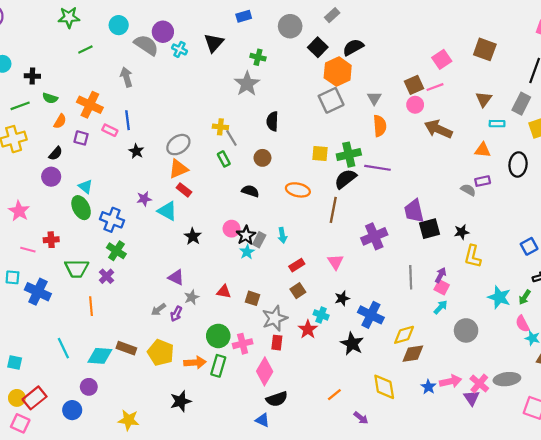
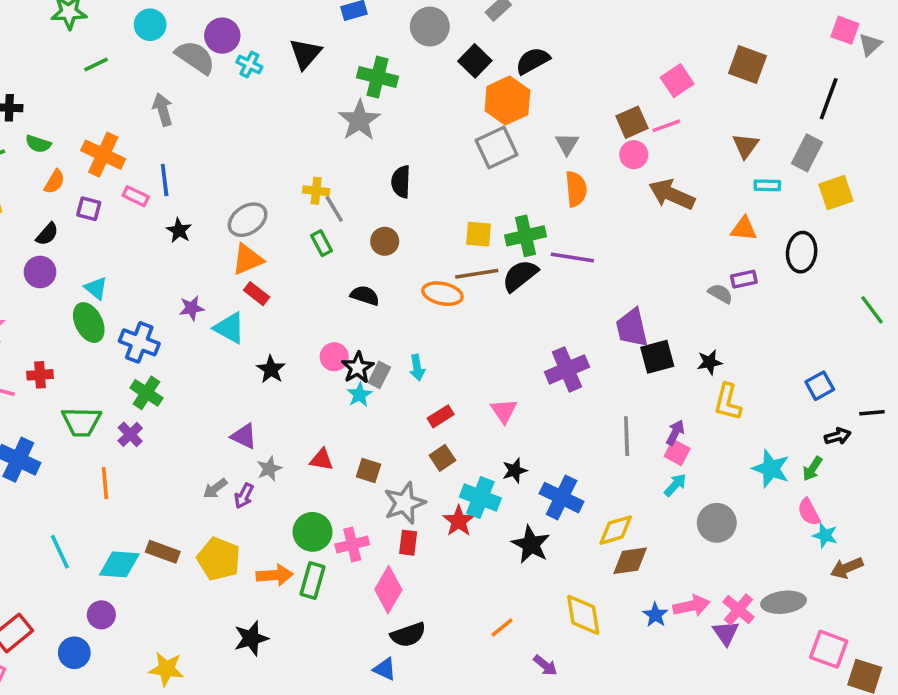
green cross: (258, 57) -> (377, 77), size x1.5
brown line: (333, 210) -> (477, 274), moved, turned 70
cyan cross: (321, 315) -> (480, 498), size x1.5

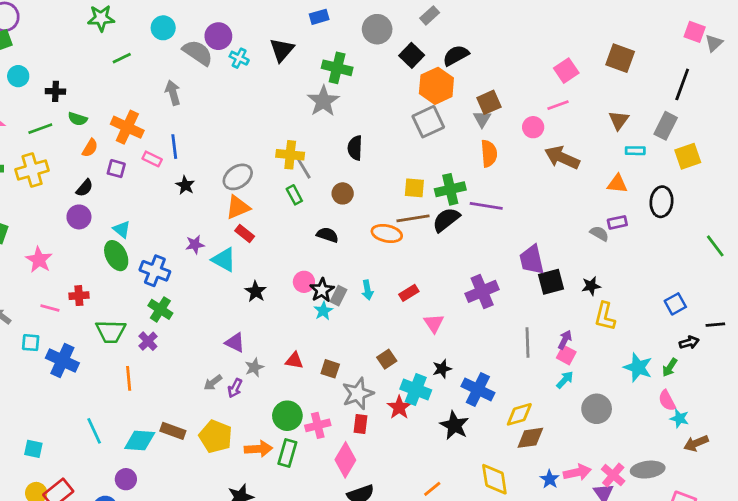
brown square: (632, 122) -> (489, 102), moved
yellow cross: (316, 191) -> (290, 155), size x1.4
red rectangle: (441, 416) -> (409, 293), moved

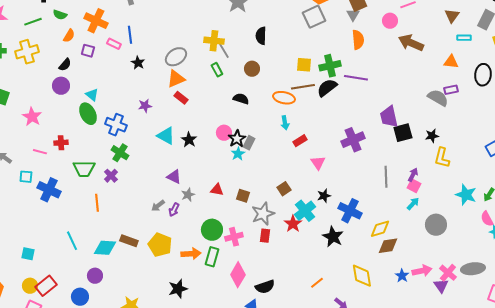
gray semicircle: (599, 233) -> (438, 98), size x1.5
cyan triangle: (224, 260) -> (166, 136), moved
cyan arrow: (367, 290) -> (285, 123), moved
cyan cross: (416, 389) -> (305, 211), turned 30
pink diamond: (345, 460) -> (238, 275), moved

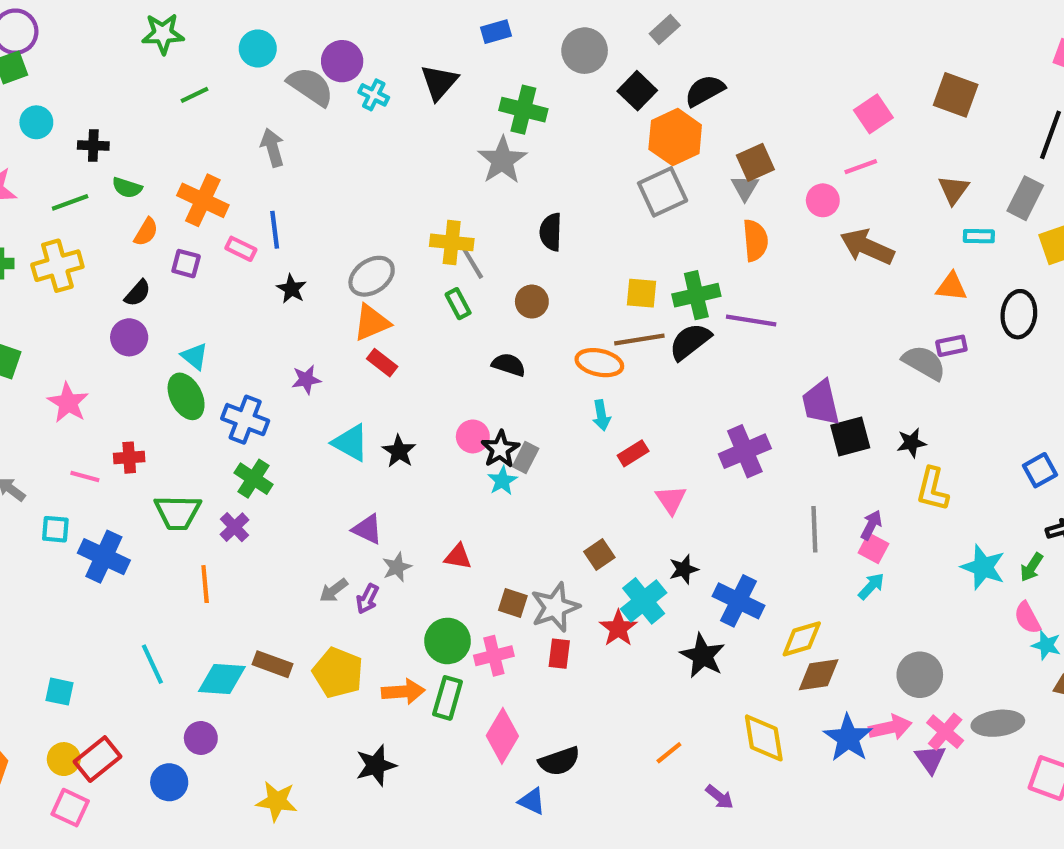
brown square: (243, 196) -> (513, 603), moved
gray circle: (436, 225) -> (920, 675), moved
blue star: (402, 276) -> (848, 738), size x1.6

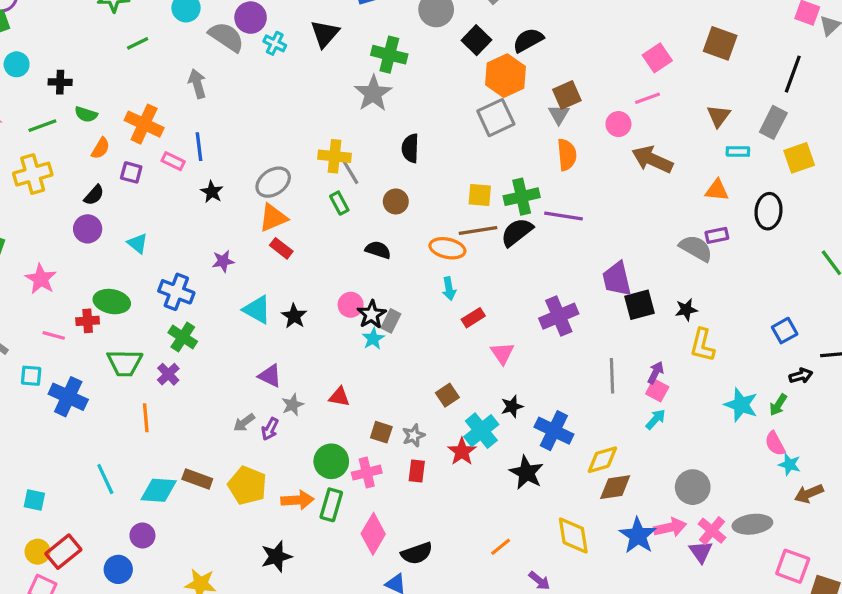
green ellipse: (186, 396) -> (112, 302), moved, turned -52
gray star: (555, 607) -> (414, 435), size x0.6

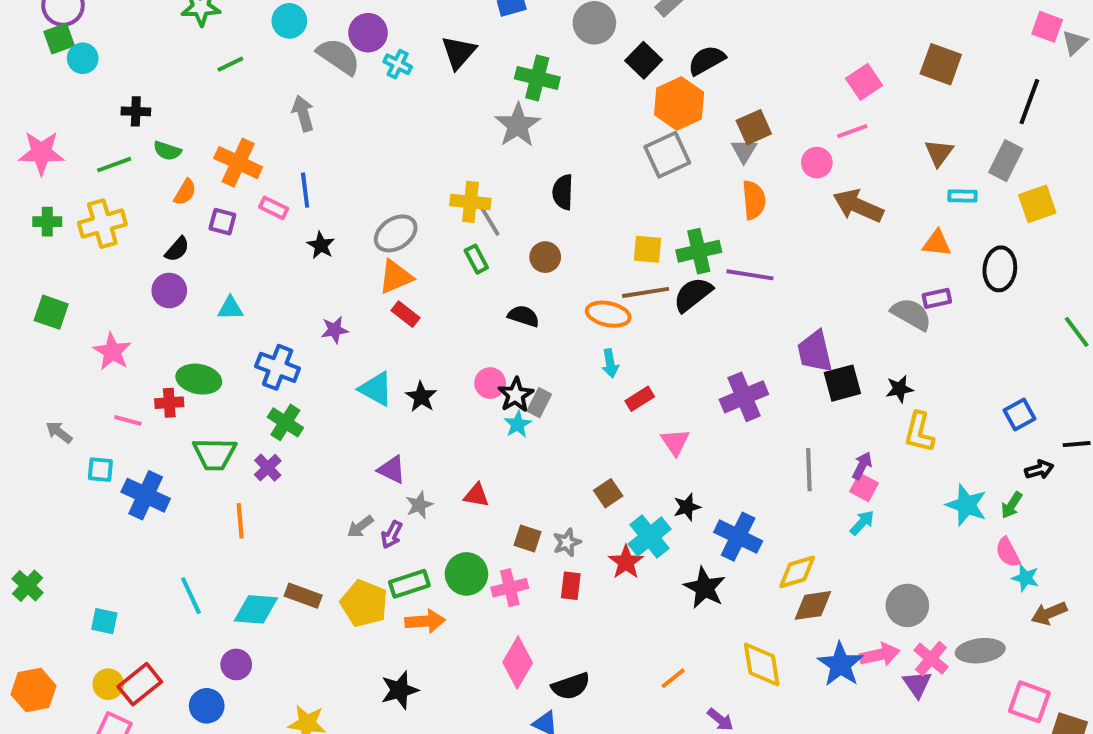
cyan circle: (17, 64) -> (83, 58), moved
cyan triangle: (138, 243) -> (230, 308), turned -40
green rectangle: (331, 505) -> (409, 584), moved, turned 56

